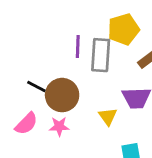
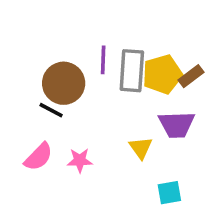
yellow pentagon: (123, 29) -> (162, 74), moved
brown circle: (62, 95) -> (64, 83), moved

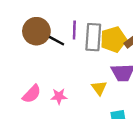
brown circle: (64, 83) -> (36, 31), moved
black line: (51, 110) -> (57, 41), moved

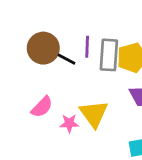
yellow triangle: (99, 88) -> (94, 114), moved, size x1.6
pink semicircle: (32, 94) -> (42, 107), moved

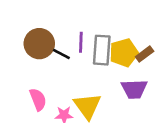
pink semicircle: (42, 107) -> (38, 99), turned -65

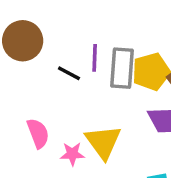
brown circle: (39, 44) -> (23, 41), moved

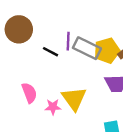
gray rectangle: (122, 68) -> (87, 48), turned -68

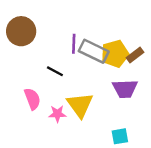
black line: (51, 52) -> (55, 71), moved

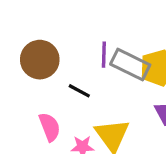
brown circle: (21, 31) -> (40, 60), moved

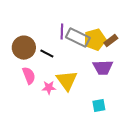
brown circle: (40, 60) -> (24, 48), moved

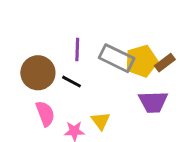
purple line: (62, 32) -> (77, 49), moved
yellow triangle: (67, 81) -> (101, 121), size x0.6

